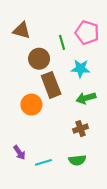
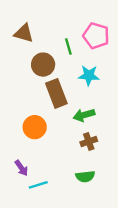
green arrow: (86, 98) -> (84, 115), moved
orange circle: (31, 105) -> (35, 127), moved
cyan line: (43, 162) -> (38, 185), moved

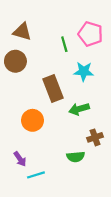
brown circle: (43, 65) -> (15, 61), moved
brown cross: (89, 142) -> (95, 137), moved
green semicircle: (85, 176) -> (76, 157), moved

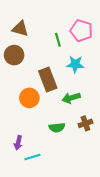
orange circle: (32, 120) -> (29, 98), moved
green semicircle: (76, 157) -> (57, 127), moved
purple arrow: (20, 159) -> (18, 143), turned 48

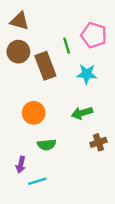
brown triangle: (20, 29) -> (20, 21), moved
brown circle: (14, 55) -> (18, 52), moved
brown rectangle: (48, 80) -> (45, 66), moved
green semicircle: (57, 127) -> (47, 145), moved

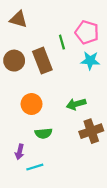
brown circle: (18, 52) -> (14, 61), moved
cyan star: (87, 74) -> (90, 61), moved
brown cross: (98, 142) -> (91, 131), size x1.5

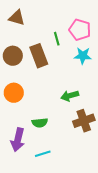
orange circle: (32, 104) -> (14, 93), moved
purple arrow: (20, 152) -> (18, 140), size x1.6
cyan line: (35, 167) -> (43, 154), moved

